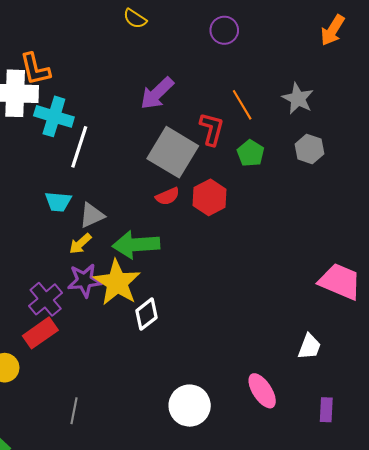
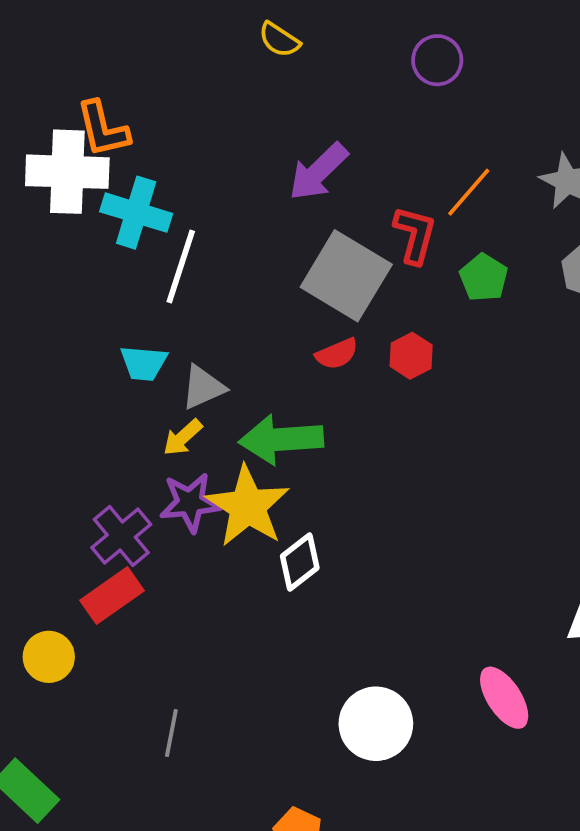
orange line: (242, 105) -> (469, 192), turned 72
red hexagon: (210, 197) -> (411, 356), size x0.7

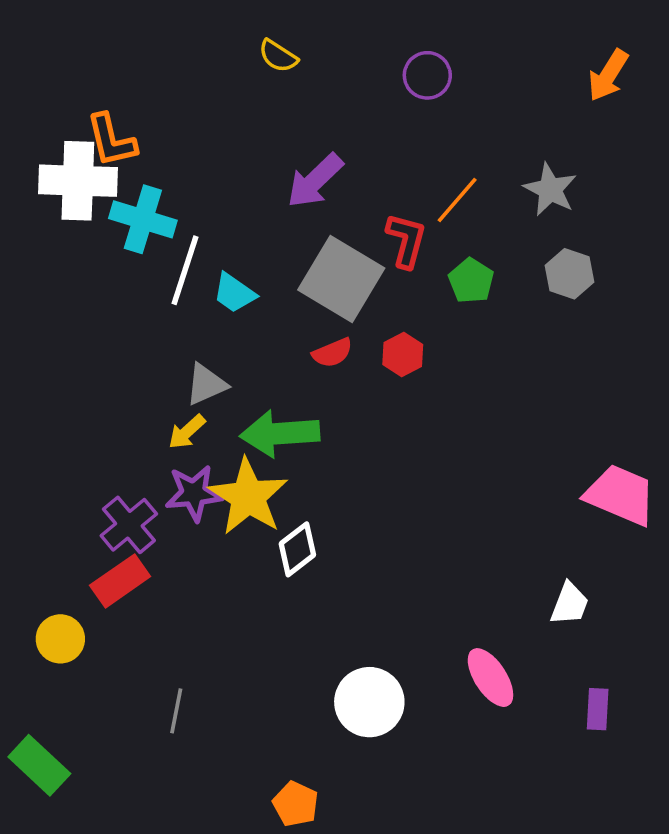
cyan trapezoid: (144, 363) -> (234, 293), moved, turned 30

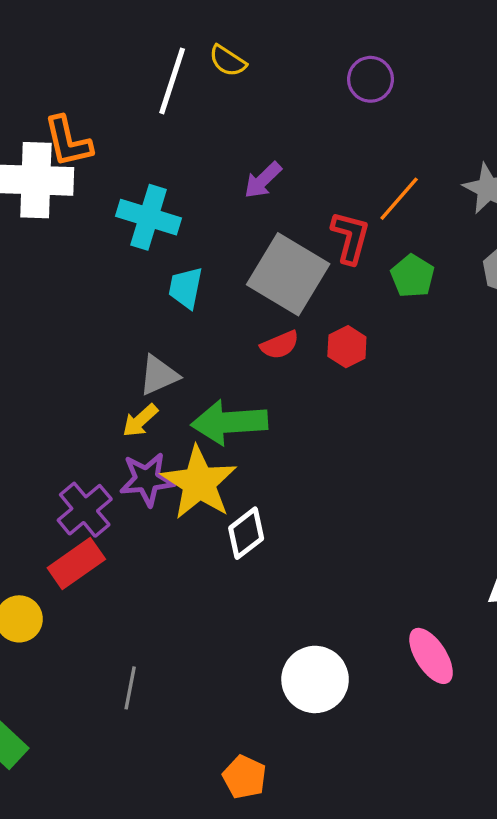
purple arrow: (315, 181) -> (263, 180), size x0.7
cyan cross: (143, 219) -> (149, 217), moved
white line: (185, 270) -> (172, 81), moved
cyan trapezoid: (234, 293) -> (186, 288), turned 66

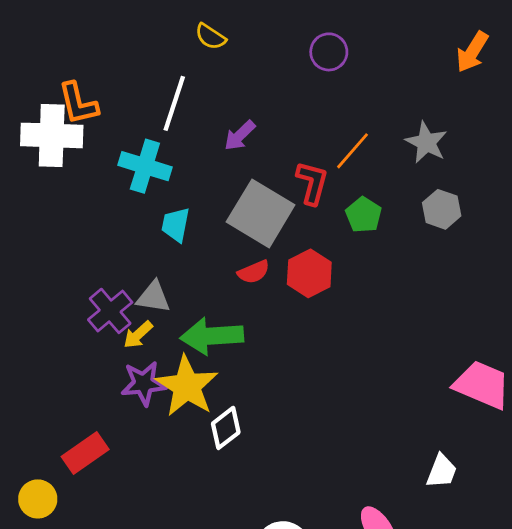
white line: (172, 81) -> (174, 103), moved
red hexagon: (347, 347) -> (309, 273), size x1.4
gray triangle: (159, 375) -> (153, 297), turned 33
purple cross: (85, 510) -> (110, 311), moved

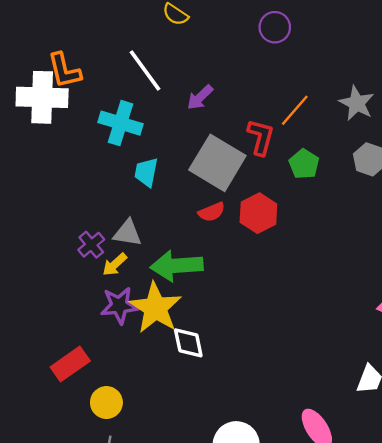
white line: (174, 103) -> (145, 70), turned -54
purple cross: (110, 311) -> (91, 245), size x0.7
white diamond: (226, 428) -> (188, 343), turned -64
yellow circle: (38, 499) -> (106, 403), moved

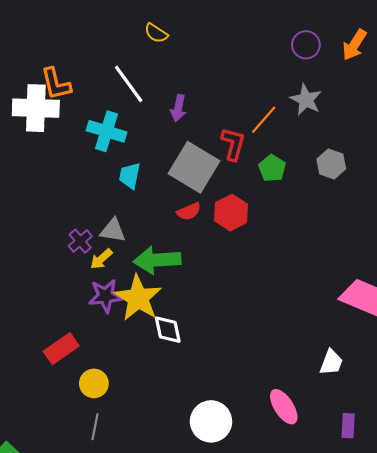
purple circle: (275, 27) -> (306, 45), moved
purple arrow: (200, 97) -> (178, 108), turned -35
gray star: (357, 103) -> (306, 100), moved

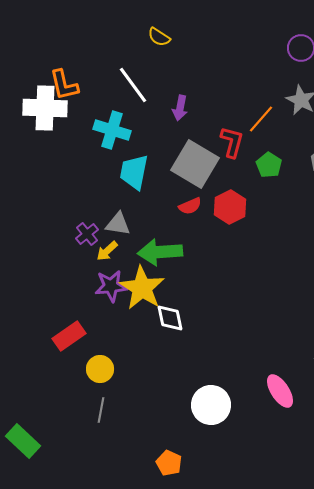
cyan trapezoid: (130, 176) -> (134, 172), size x1.4

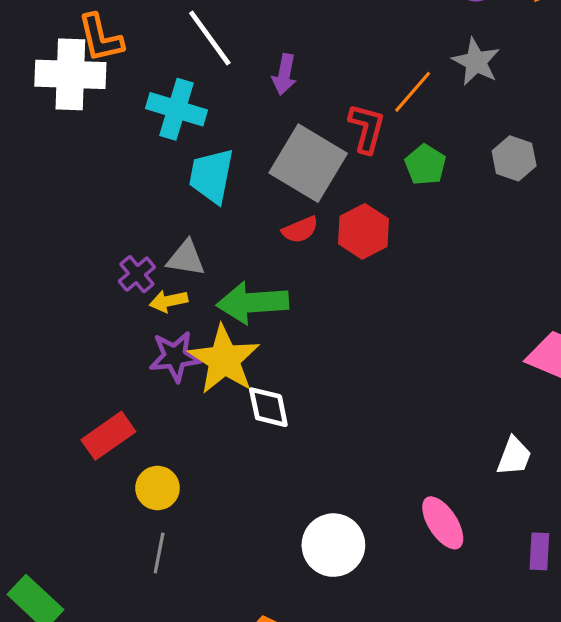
yellow arrow: (107, 251) -> (169, 301), turned 30

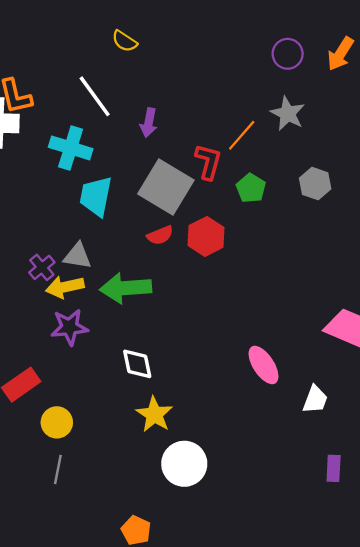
yellow arrow: (169, 301) -> (65, 287), size x1.4
yellow star: (224, 360) -> (154, 414), moved, size x0.7
pink ellipse: (443, 523) -> (264, 365), moved

